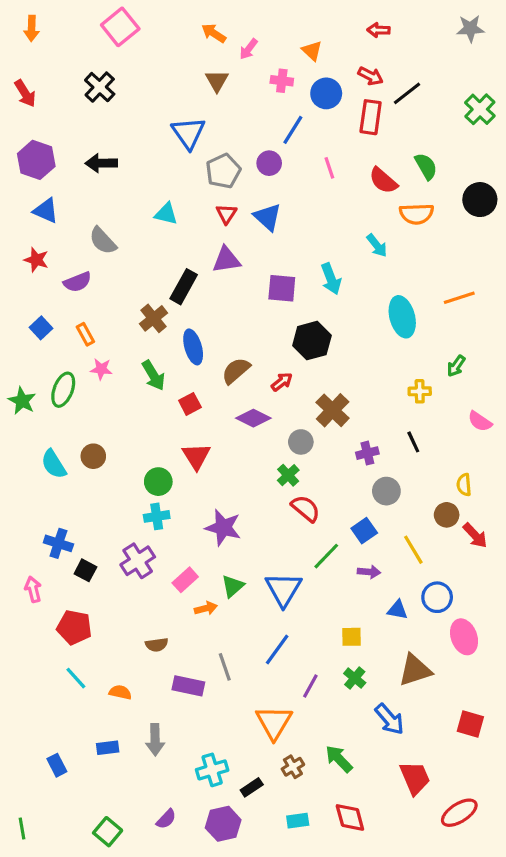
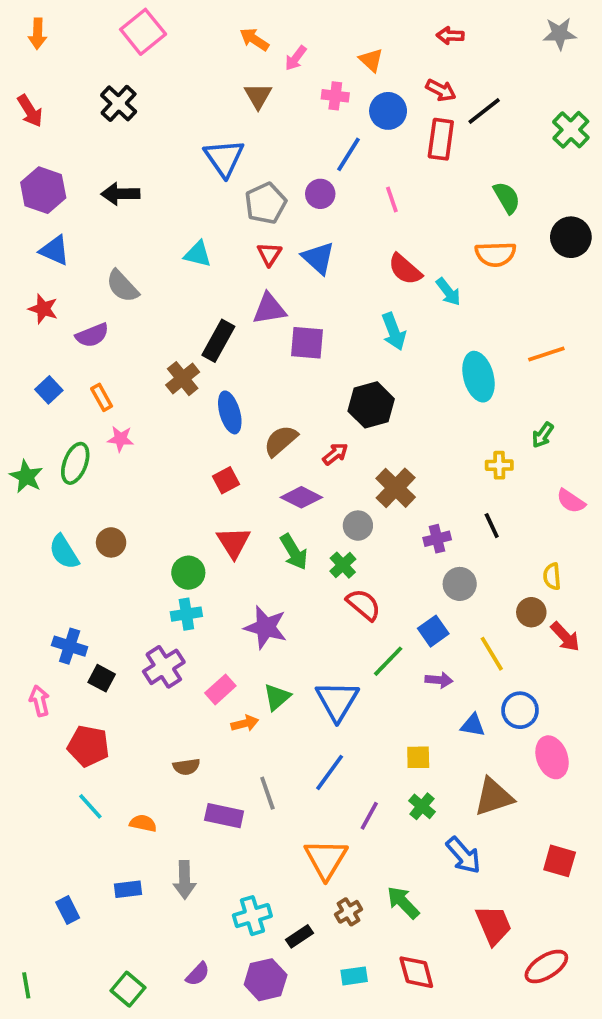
red semicircle: (383, 181) -> (405, 269), moved
purple square: (282, 288) -> (307, 343), moved
green arrow: (154, 375) -> (294, 552), moved

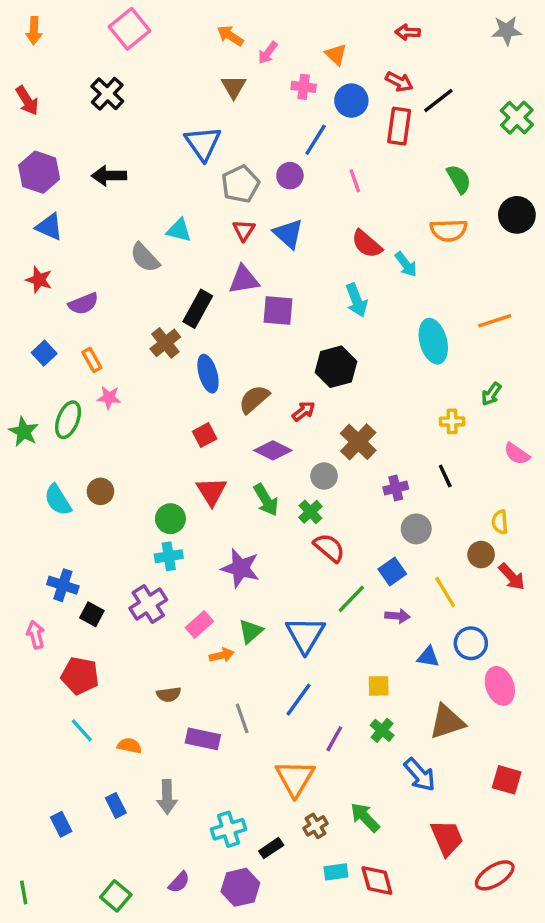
gray semicircle: (122, 286) -> (145, 258), moved
blue rectangle: (128, 889) -> (116, 805), turned 70
cyan rectangle: (354, 976) -> (336, 872), moved

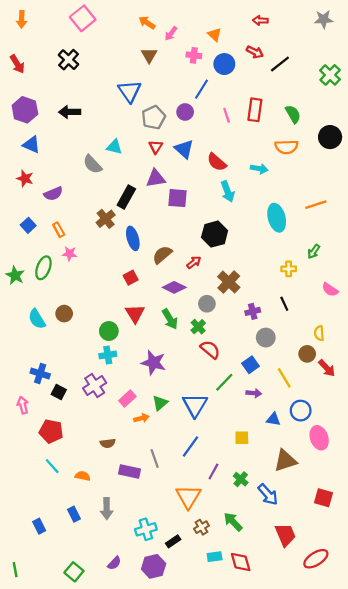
red rectangle: (399, 126) -> (255, 110), moved
red semicircle: (367, 244) -> (217, 162), moved
cyan arrow: (406, 264) -> (259, 169), turned -42
green cross: (382, 730) -> (241, 479), moved

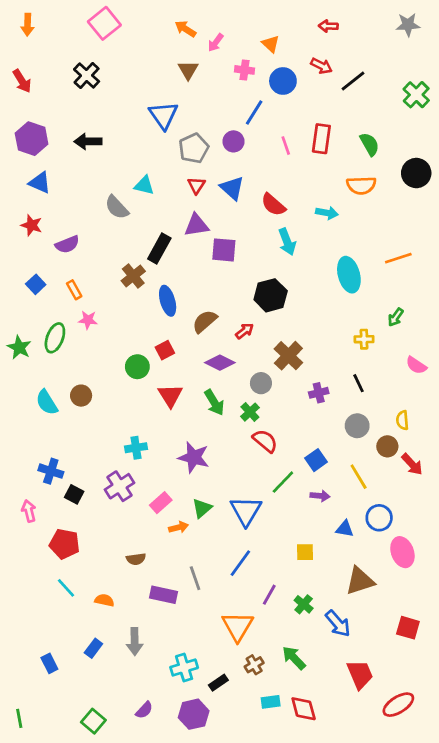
green circle: (109, 331) -> (137, 367), moved
gray circle: (266, 338) -> (357, 426), moved
blue rectangle: (74, 514) -> (93, 648), turned 64

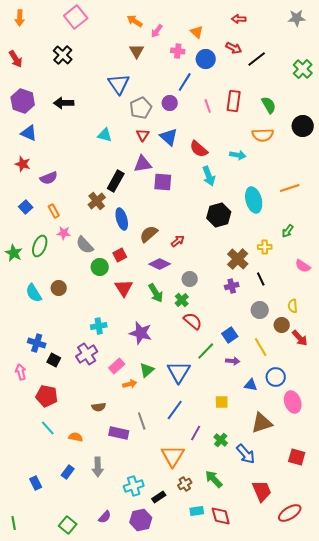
gray semicircle: (117, 207) -> (85, 245), moved
black hexagon: (271, 295) -> (219, 215), moved
brown cross: (288, 356) -> (238, 259), moved

